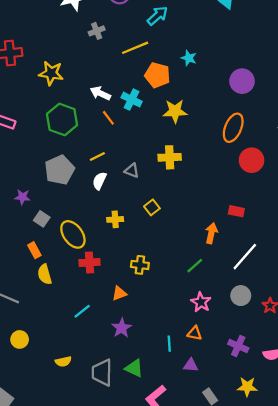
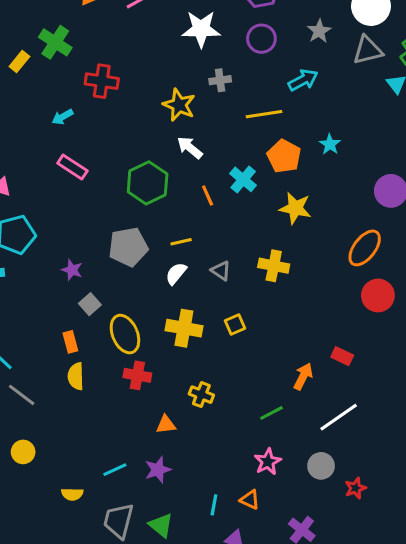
yellow star: (51, 73) -> (179, 105), moved
white arrow: (100, 93) -> (190, 148), moved
yellow cross: (115, 219) -> (184, 328), size x1.6
cyan line: (82, 311) -> (115, 470), moved

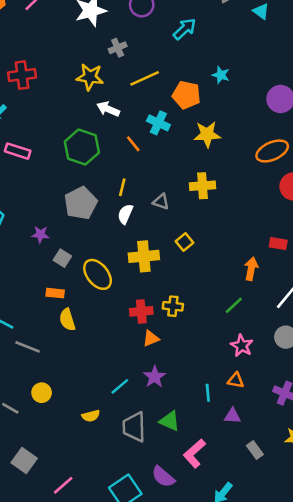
yellow line: (264, 114) -> (145, 78), moved
yellow line: (181, 242) -> (122, 187), turned -48
orange ellipse: (365, 248) -> (272, 151), turned 44
orange rectangle: (70, 342) -> (55, 293), turned -54
red cross: (137, 375) -> (141, 311), moved

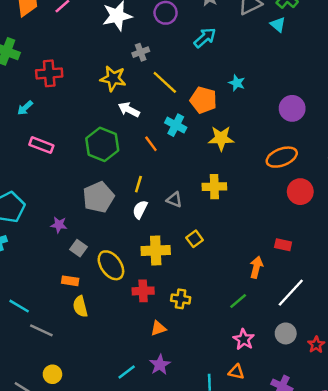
yellow line: (145, 78) -> (165, 82), turned 64
red cross: (141, 311) -> (143, 291), moved

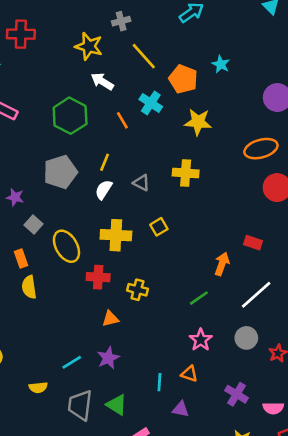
orange rectangle: (70, 281) -> (21, 259), turned 56

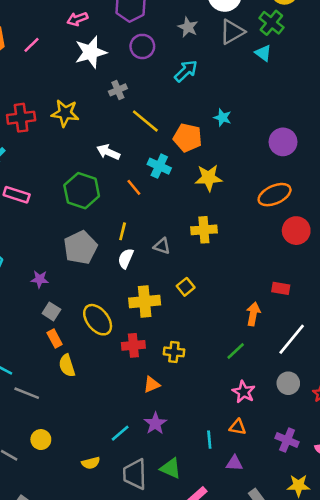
yellow star: (89, 46) -> (65, 113), moved
gray square: (34, 224) -> (51, 311), moved

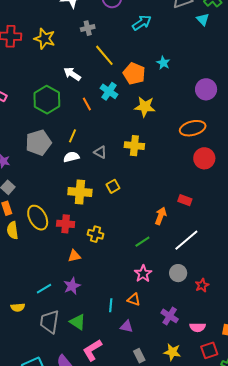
white semicircle: (126, 258) -> (71, 157), turned 42
yellow ellipse: (98, 320) -> (38, 218), moved

